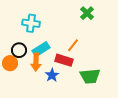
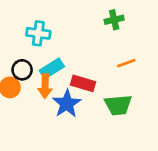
green cross: (87, 13) -> (114, 20), turned 32
orange line: (73, 45) -> (126, 63), moved, turned 32
blue star: (52, 75) -> (67, 104), size x1.5

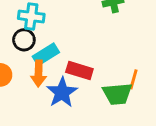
orange line: (126, 63) -> (133, 79), moved, turned -54
black circle: (22, 70) -> (24, 40), moved

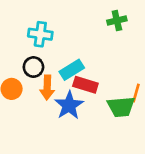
black circle: (24, 40) -> (33, 67), moved
cyan rectangle: (46, 54) -> (72, 70), moved

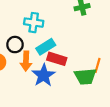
cyan cross: (40, 34) -> (34, 23), moved

